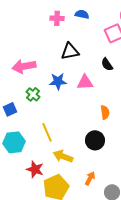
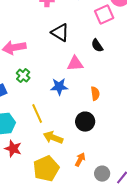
black triangle: (70, 51) -> (60, 33), turned 42
blue star: (58, 81) -> (59, 87), moved
red star: (35, 169) -> (13, 149), moved

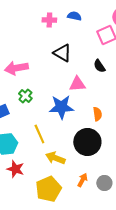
blue star: (59, 87) -> (61, 107), size x1.4
black circle: (85, 122) -> (87, 142), size x1.4
gray circle: (102, 174) -> (104, 183), moved

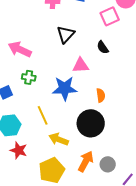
black triangle: (62, 53) -> (66, 34), turned 42
pink arrow: (16, 68) -> (20, 49), turned 35
green cross: (25, 96) -> (29, 77), turned -32
orange arrow: (82, 180) -> (86, 161), size x1.5

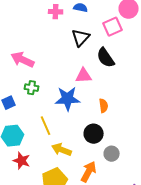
black triangle: (66, 34) -> (81, 38), moved
black semicircle: (103, 47) -> (106, 58), size x1.5
black circle: (91, 123) -> (94, 134), size x0.7
gray circle: (108, 164) -> (112, 154), moved

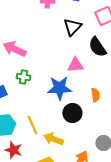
yellow line: (46, 126) -> (32, 125), moved
black circle: (94, 134) -> (72, 113), moved

